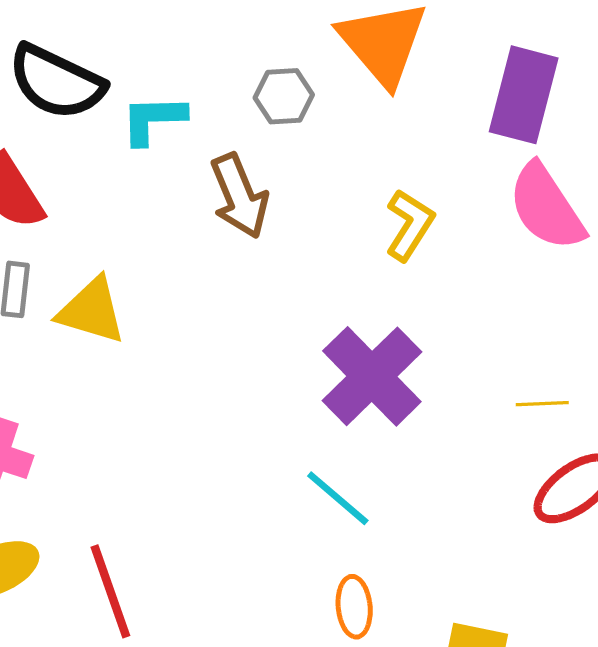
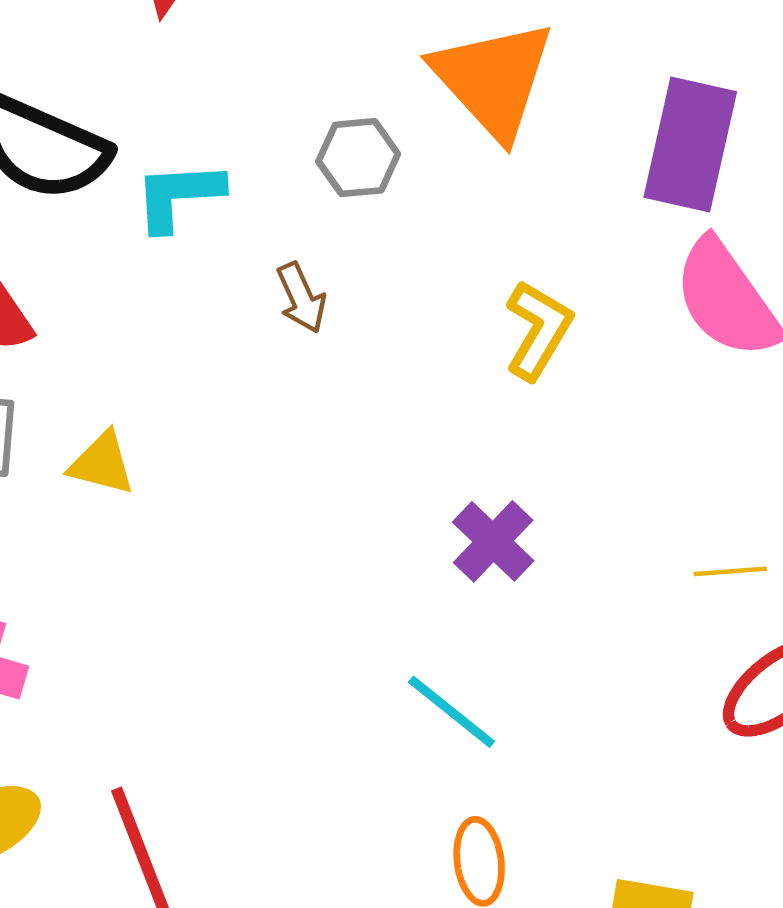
brown arrow: (239, 196) -> (301, 298), size x0.6
yellow triangle: (92, 311) -> (102, 463), size x0.7
purple cross: (372, 376) -> (493, 541), size x0.6

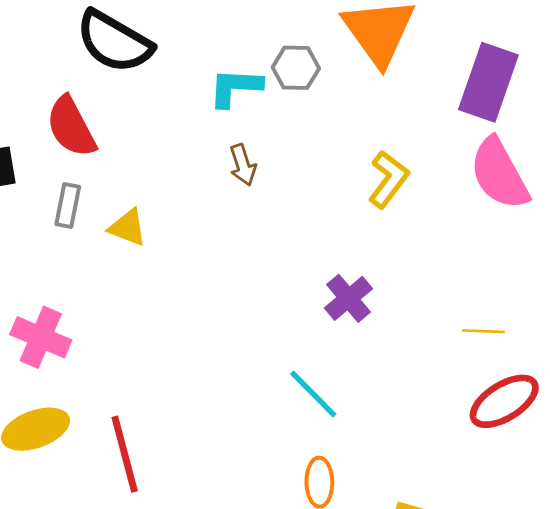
cyan L-shape: (179, 196) -> (235, 87), moved
brown arrow: (301, 298) -> (243, 165), moved

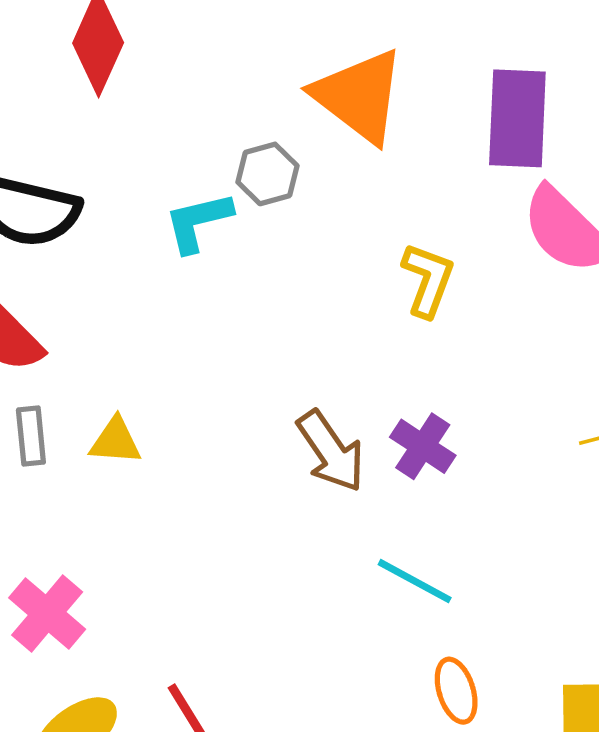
brown arrow: (243, 165) -> (331, 451), moved, size x1.6
pink cross: (41, 337) -> (47, 614), turned 34

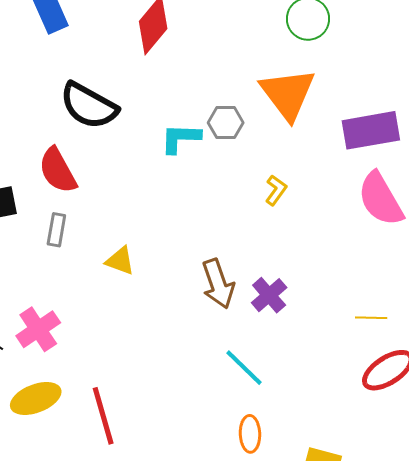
purple rectangle: (517, 118) -> (371, 130), turned 62
yellow L-shape: (428, 280) -> (276, 190), moved, size x0.7
yellow triangle: (115, 441) -> (120, 261), moved

